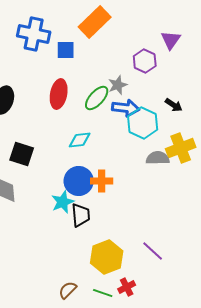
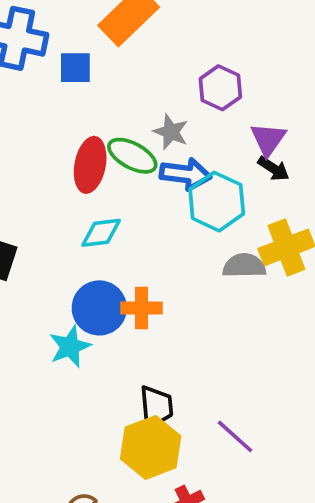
purple triangle: (171, 40) -> (268, 139), moved
gray star: (118, 85) -> (171, 132), turned -30
red ellipse: (59, 94) -> (90, 165), moved
green ellipse: (97, 98) -> (132, 156), turned 76
black trapezoid: (81, 215) -> (156, 407), moved

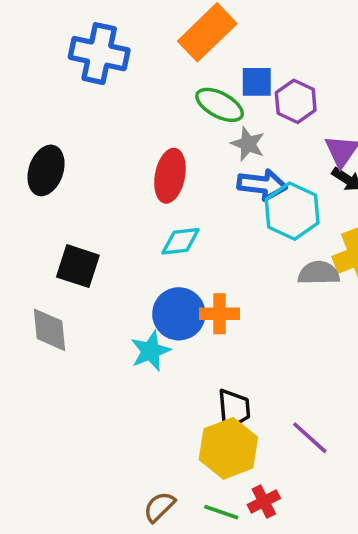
blue square: (75, 68) -> (257, 82), moved
green ellipse: (132, 156) -> (220, 105), moved

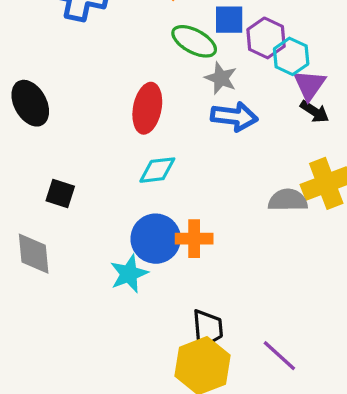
black ellipse: (46, 170) -> (30, 103), turned -48
cyan hexagon: (292, 211) -> (291, 56), moved, size x0.7
black square: (78, 266) -> (60, 193), size x0.7

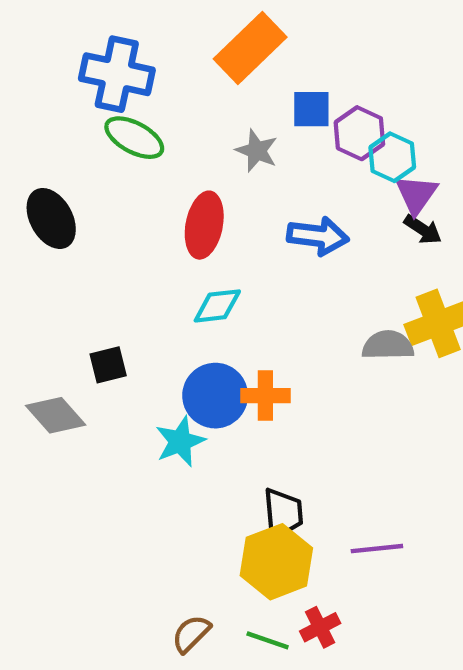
green ellipse: (194, 41) -> (134, 138), moved
gray star: (221, 78) -> (257, 151), moved
black square: (60, 193) -> (108, 365), moved, turned -32
gray diamond: (34, 254) -> (56, 415), turned -36
purple line: (279, 356) -> (377, 549), turned -48

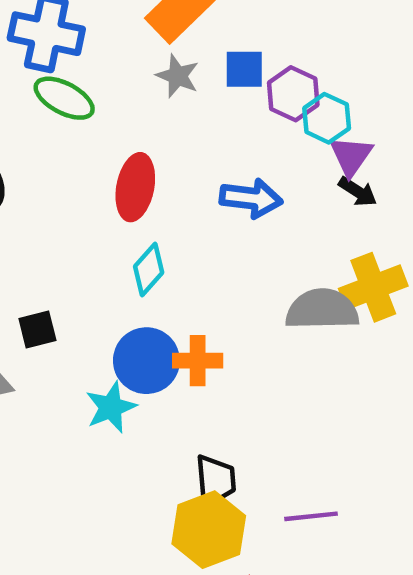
gray star: (257, 151) -> (178, 76), moved
cyan diamond: (217, 306) -> (149, 269), turned -42
gray semicircle: (388, 345) -> (322, 309), size x1.4

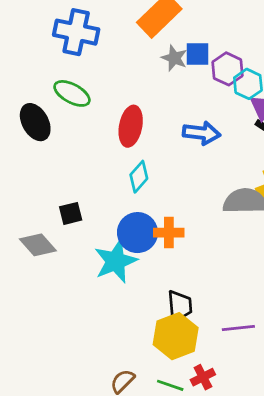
gray star: (178, 76) -> (174, 58), moved
green ellipse: (64, 98) -> (72, 93), moved
cyan star: (111, 407) -> (116, 261), size x1.4

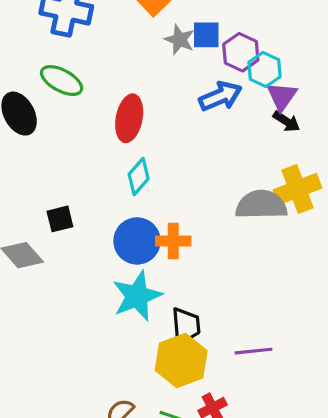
blue arrow: (202, 133) -> (220, 96), moved, turned -30
cyan star: (116, 261) -> (137, 296), moved

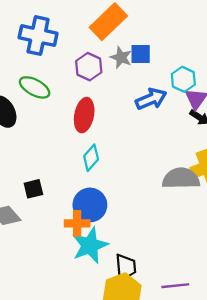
purple hexagon: (241, 52) -> (89, 67), moved
orange cross: (173, 241) -> (77, 223), moved

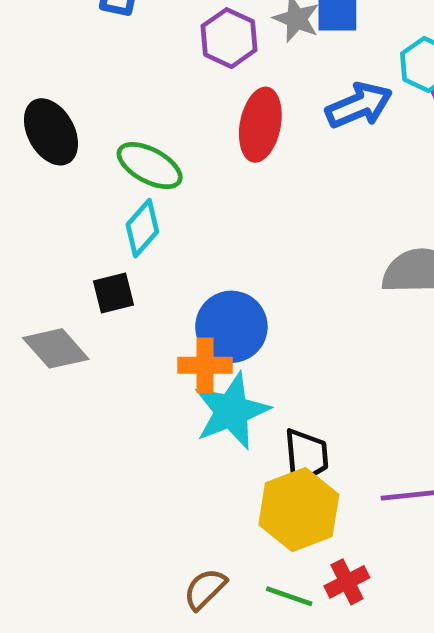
green ellipse: (35, 87) -> (150, 166), moved
red ellipse: (84, 115) -> (260, 125), moved
cyan diamond: (91, 158) -> (142, 228), moved

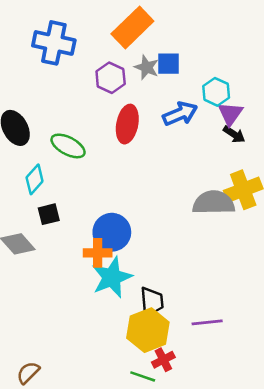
cyan diamond: (142, 228) -> (35, 179), moved
red cross: (347, 582) -> (163, 360), moved
brown semicircle: (205, 589) -> (28, 373), moved

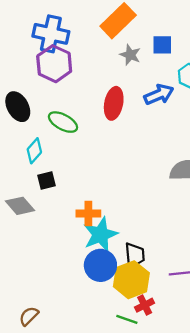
blue square: (168, 64) -> (162, 45), moved
purple hexagon: (111, 78) -> (54, 64), moved, size x1.4
blue circle: (112, 232) -> (100, 265), moved

